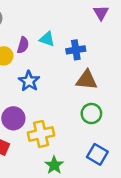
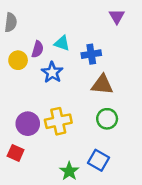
blue star: (29, 81) -> (52, 72), moved
yellow cross: (41, 134) -> (58, 121), moved
blue square: (97, 154) -> (99, 160), moved

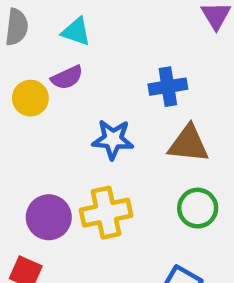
cyan triangle: (62, 43) -> (76, 32), moved
purple semicircle: (38, 49) -> (67, 77), turned 49
blue star: (52, 72) -> (113, 139), moved, turned -30

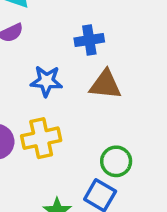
green circle: (198, 208) -> (116, 161), moved

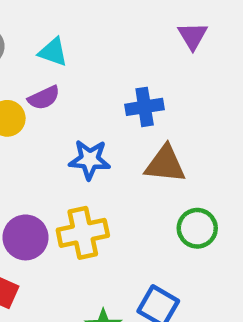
green circle: (116, 161) -> (197, 228), moved

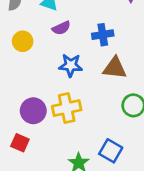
purple semicircle: (44, 98) -> (61, 28), moved

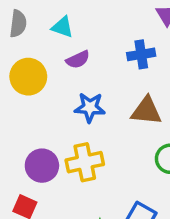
blue cross: (103, 35) -> (141, 54), moved
yellow circle: (23, 41) -> (28, 77), size x1.4

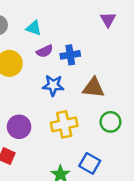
blue cross: (141, 54) -> (70, 55), moved
yellow cross: (85, 162) -> (64, 124), moved

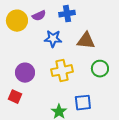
purple semicircle: (45, 51) -> (39, 16), moved
blue square: (90, 163) -> (83, 103), turned -36

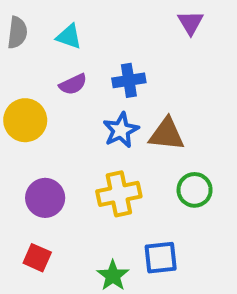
yellow circle: (17, 21) -> (25, 120), moved
blue star: (53, 39) -> (121, 130), moved, turned -30
red square: (15, 97) -> (37, 258), moved

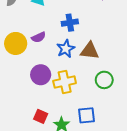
purple semicircle: (73, 84) -> (39, 37), moved
purple circle: (45, 198) -> (41, 75), moved
red square: (37, 258) -> (41, 116), moved

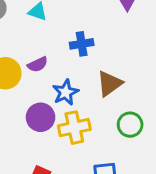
blue star: (66, 49) -> (65, 92), moved
brown triangle: (90, 51) -> (110, 84), turned -42

